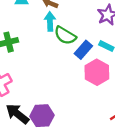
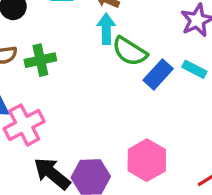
pink hexagon: (97, 72) -> (147, 160), moved

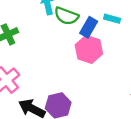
pink hexagon: (147, 160) -> (89, 49), moved

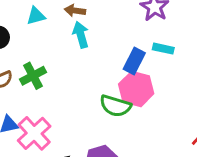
green semicircle: (66, 16) -> (115, 106), moved

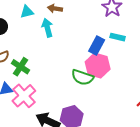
cyan arrow: (81, 35) -> (47, 28), moved
green cross: (33, 76) -> (21, 67), moved, turned -30

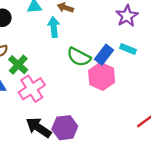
green semicircle: (82, 77) -> (79, 57), moved
pink cross: (24, 96) -> (32, 89), moved

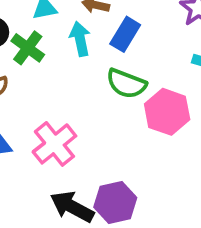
blue rectangle: (104, 55) -> (125, 34), moved
green cross: (18, 65) -> (28, 48), moved

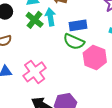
blue rectangle: (125, 34) -> (78, 25), moved, turned 48
green cross: (28, 48) -> (35, 20), moved

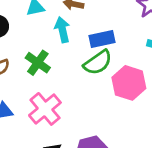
green cross: (35, 20) -> (38, 63), moved
green semicircle: (74, 42) -> (98, 62), turned -55

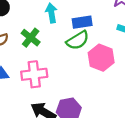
pink cross: (45, 109) -> (34, 74), turned 30

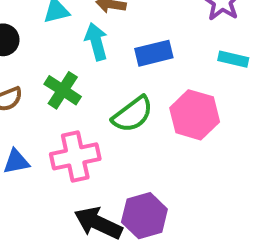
green semicircle: (78, 40) -> (133, 114), moved

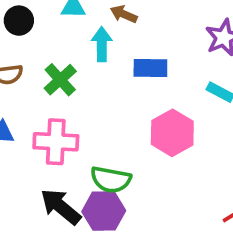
green semicircle: (133, 114) -> (111, 180), moved, turned 33

